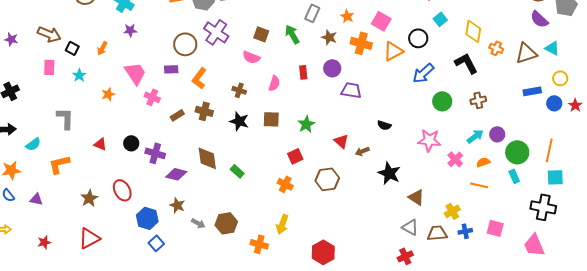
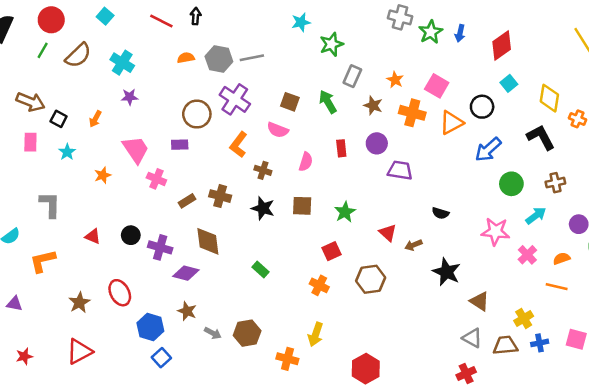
orange L-shape: (199, 78) -> (238, 145), moved
cyan arrow: (475, 136) -> (536, 216), moved
brown diamond: (207, 158) -> (208, 241), moved

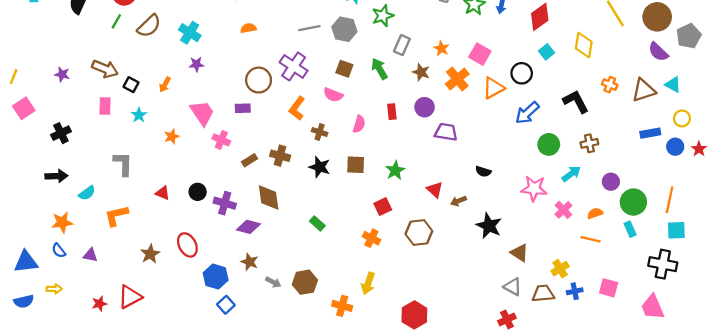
gray hexagon: (219, 59) -> (344, 29), moved
yellow diamond: (549, 98) -> (584, 45), moved
orange cross: (412, 113) -> (457, 79), turned 35
red triangle: (79, 351) -> (130, 297), moved

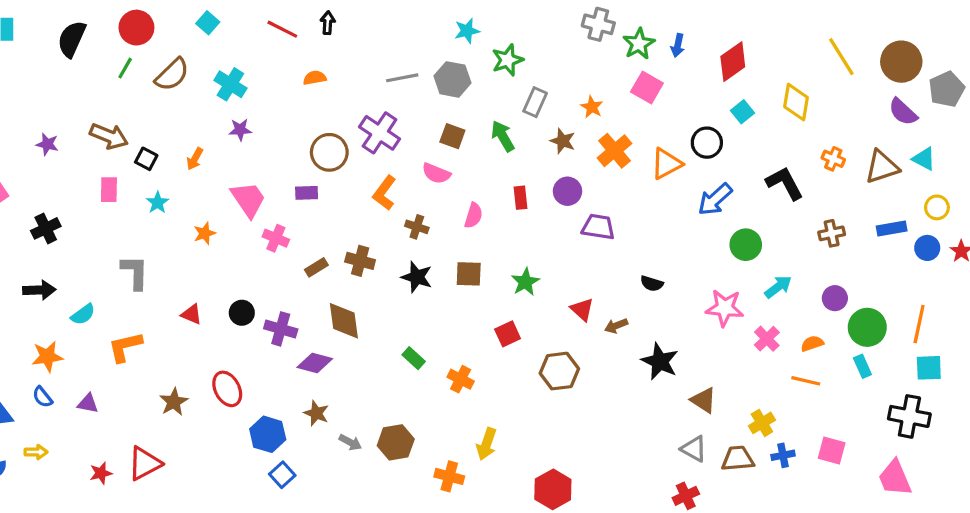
pink square: (480, 54) -> (647, 88), moved
brown cross: (589, 143) -> (832, 233), moved
orange cross: (371, 238) -> (461, 379), moved

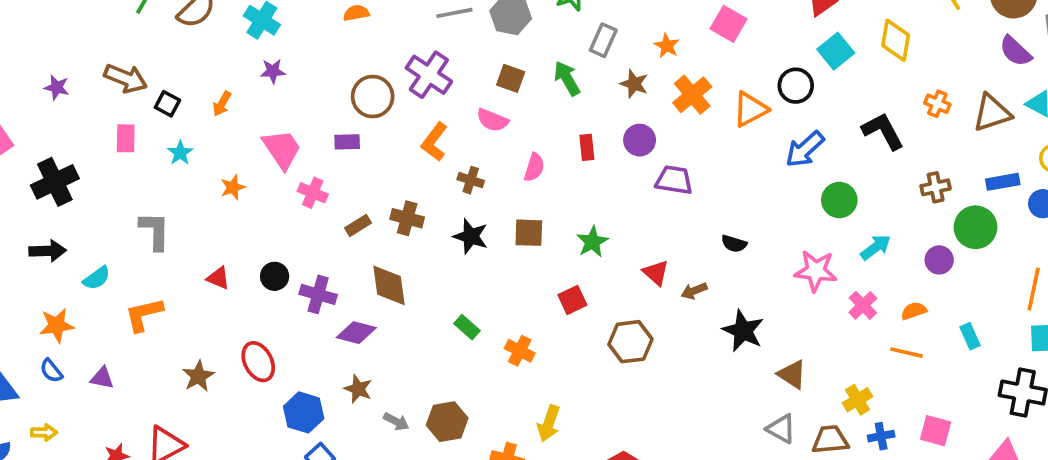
cyan square: (742, 112) -> (836, 51), size x1.4
black cross: (46, 228) -> (55, 182), size x1.4
green circle: (867, 327) -> (976, 227), moved

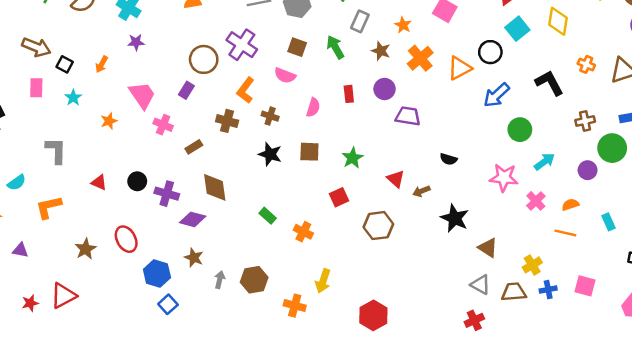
purple rectangle: (347, 142) -> (186, 90), turned -56
brown cross: (407, 218) -> (227, 121), moved
gray arrow: (396, 422) -> (220, 280), turned -105

